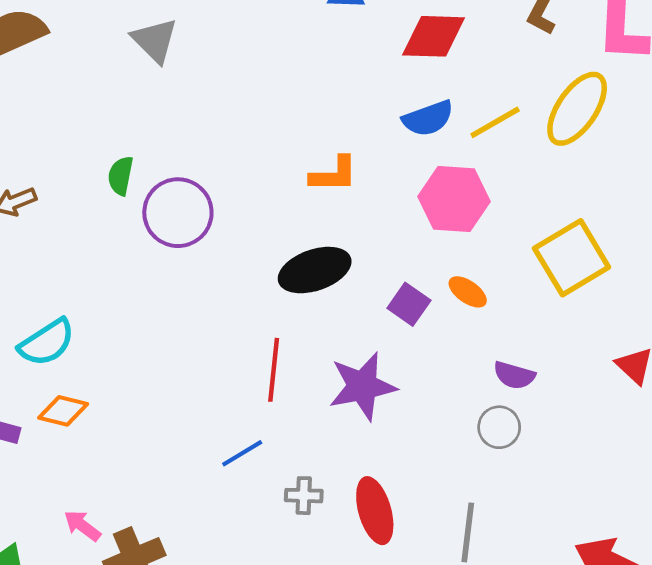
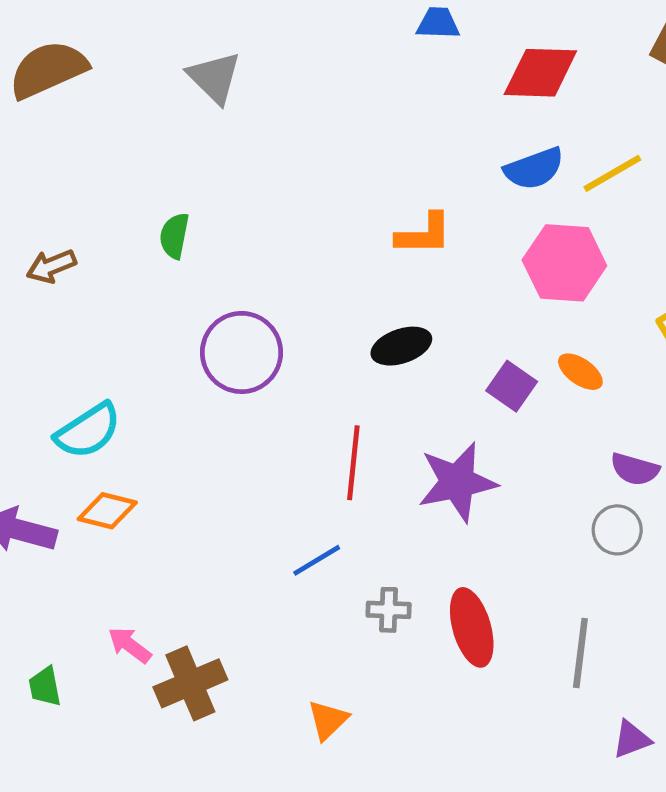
purple circle: (178, 213) -> (242, 352), moved
black ellipse: (315, 270) -> (401, 346), size x0.7

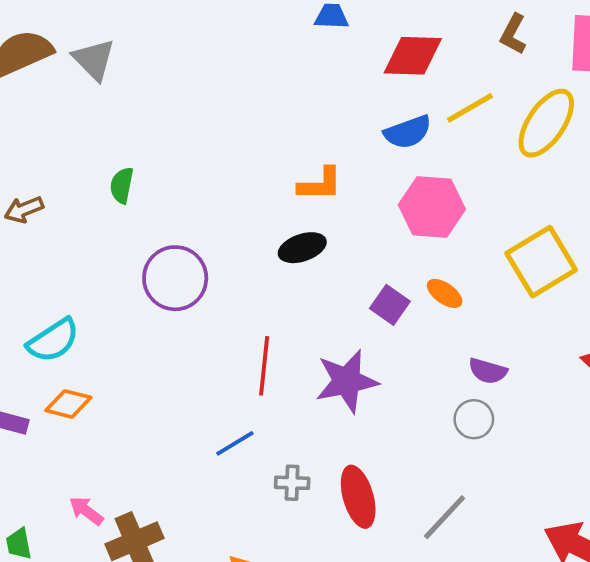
gray triangle: (214, 78) -> (94, 60), moved
yellow line: (612, 173) -> (470, 108), moved
black ellipse: (401, 346) -> (302, 248), moved
gray line: (580, 653) -> (445, 517), turned 36

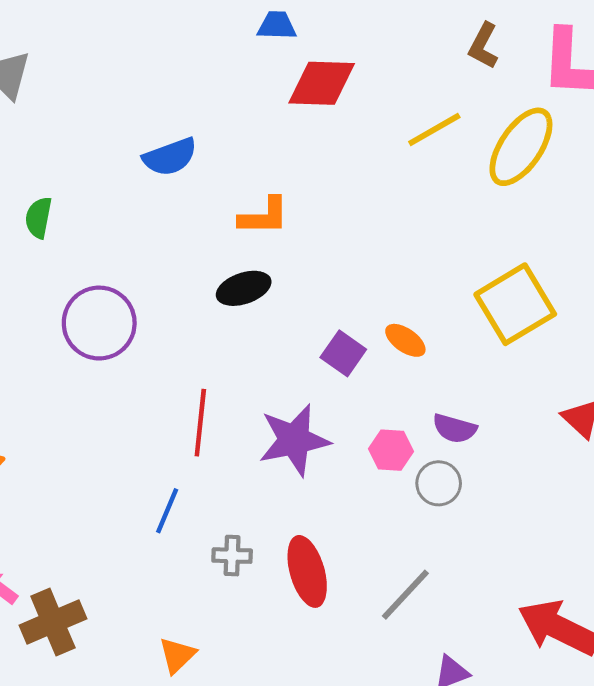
red diamond: (413, 56) -> (322, 83), moved
blue semicircle: (408, 132) -> (170, 157), moved
pink hexagon: (432, 207) -> (391, 450), moved, size x0.6
blue line: (235, 443) -> (167, 511), turned -36

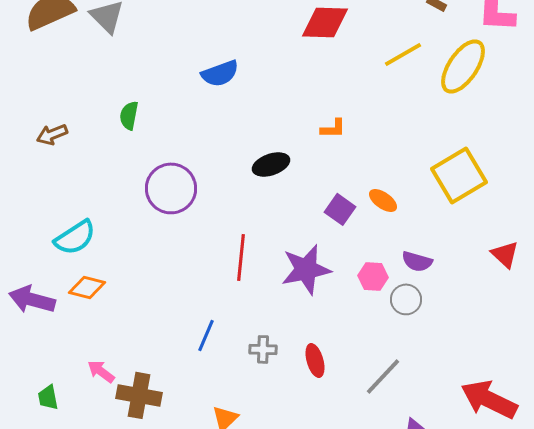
orange L-shape: (264, 216) -> (333, 128), moved, size x0.7
blue line: (167, 511) -> (206, 335), moved
red ellipse: (307, 571) -> (315, 360), size x0.7
brown cross: (53, 622) -> (139, 395), turned 33

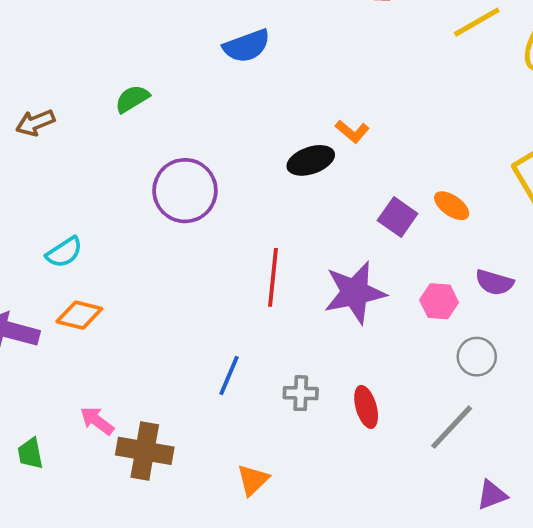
green semicircle: (129, 115) -> (132, 99), turned 48
orange L-shape: (333, 128) -> (352, 131), moved, turned 40
cyan semicircle: (75, 237) -> (64, 252), size x0.7
gray circle: (406, 299) -> (477, 357), moved

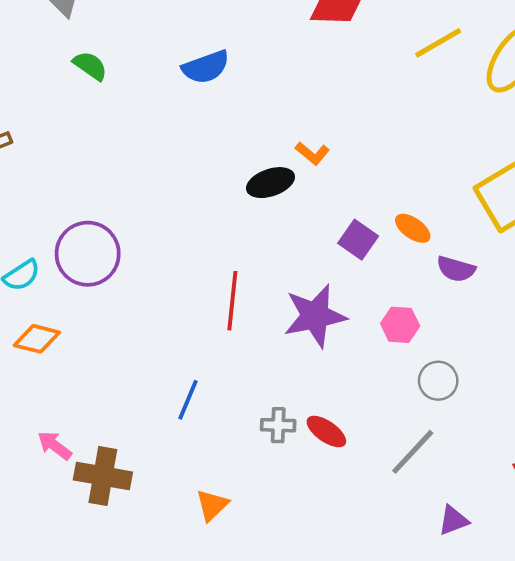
green semicircle: (132, 99) -> (90, 66), moved, turned 66
purple circle: (185, 191) -> (88, 254), moved
purple semicircle: (494, 282) -> (456, 269), moved
gray cross: (301, 393) -> (278, 425), moved
red ellipse: (366, 407) -> (326, 432), turned -39

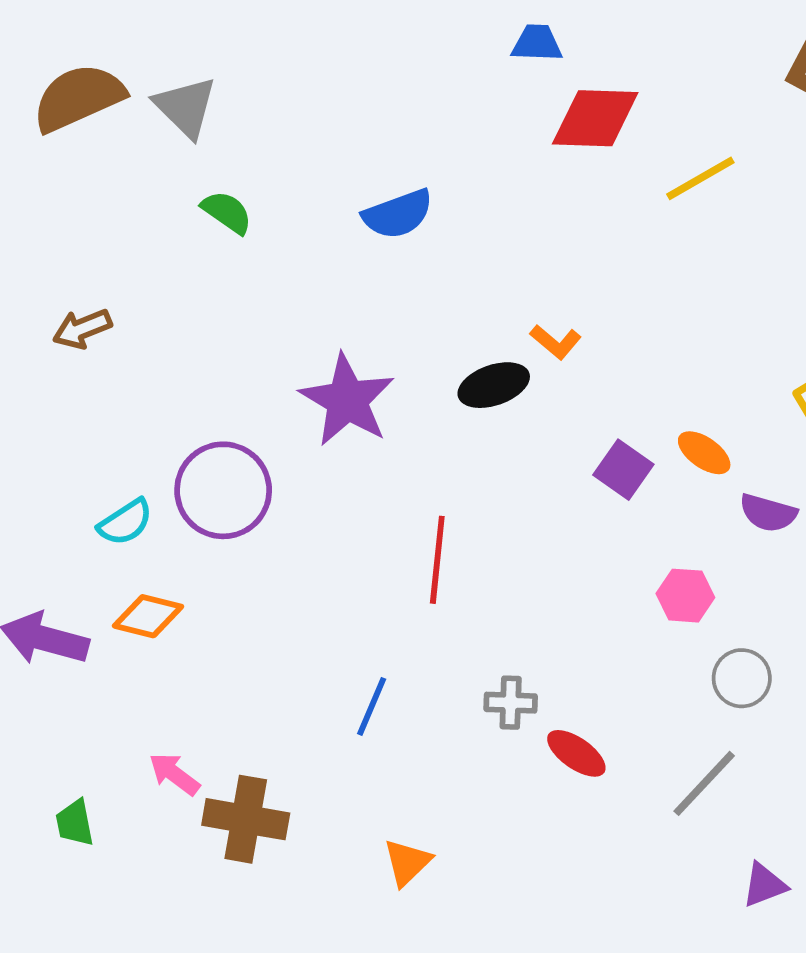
yellow line: (438, 43) -> (700, 178), moved
purple star: (315, 316) -> (347, 400), moved, turned -30
gray cross: (278, 425) -> (511, 703), moved

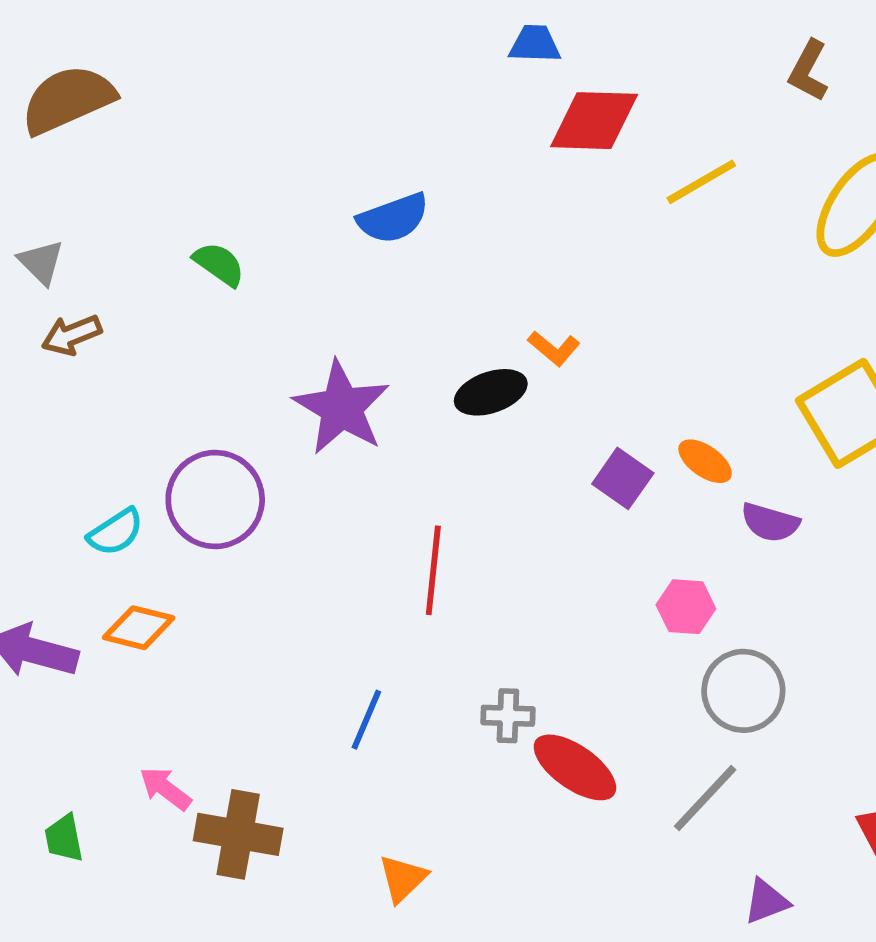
gray triangle: (186, 107) -> (41, 262), moved, size x0.7
green semicircle: (227, 212) -> (219, 264), moved
gray circle: (742, 678) -> (743, 691), size x1.4
red ellipse: (576, 753) -> (575, 767), size x1.4

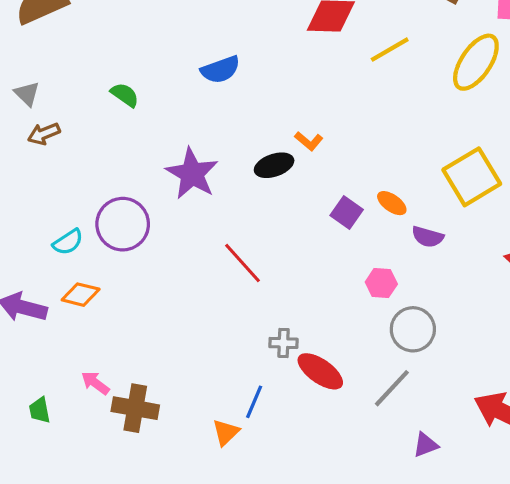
red line: (433, 570) -> (243, 263), turned -48
blue line: (366, 720) -> (254, 402), moved

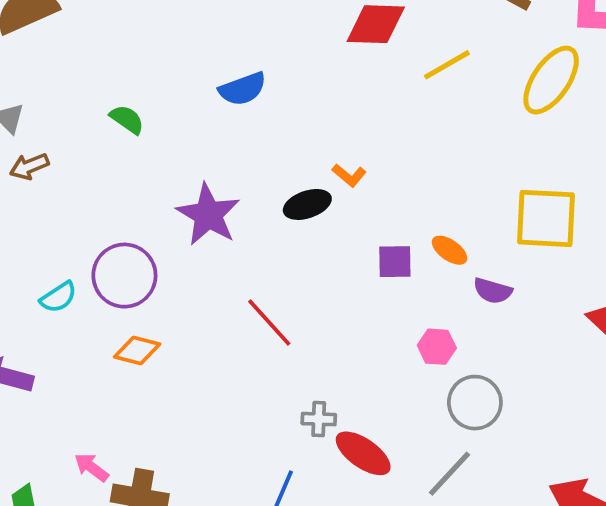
yellow square: (472, 177) -> (546, 218), turned 34
purple square: (347, 213) -> (395, 262), turned -36
orange diamond: (81, 295) -> (137, 350), moved

